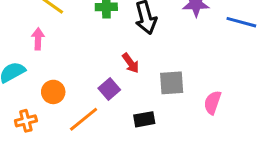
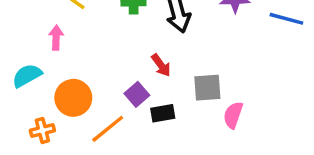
orange circle: (53, 92) -> (73, 98), size x1.4
pink semicircle: (213, 103) -> (233, 115), moved
black rectangle: (144, 119) -> (163, 113), moved

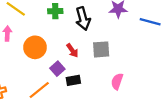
gray square: (207, 88) -> (101, 49), moved
orange circle: (73, 98) -> (35, 47), moved

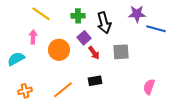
blue line: (150, 22) -> (156, 29), moved
purple square: (57, 69) -> (84, 38), moved
pink semicircle: (117, 81) -> (149, 87), moved

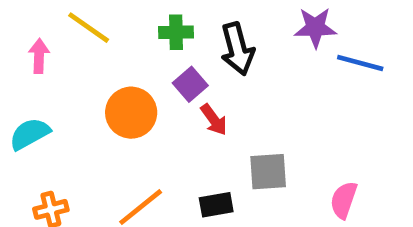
pink arrow: (33, 37) -> (39, 56), moved
gray square: (121, 52) -> (268, 172), moved
black rectangle: (95, 81) -> (216, 205), moved

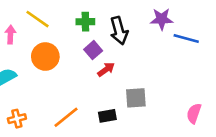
orange circle: (131, 113) -> (45, 57), moved
red arrow: (214, 120) -> (106, 69), turned -90
pink semicircle: (344, 200) -> (194, 113), moved

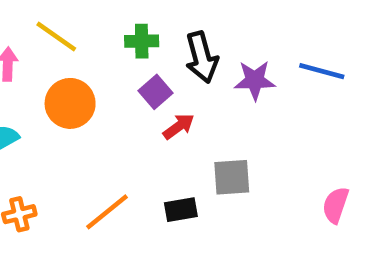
purple star: (162, 19) -> (255, 80), moved

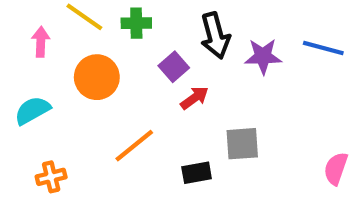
green cross: (142, 41) -> (136, 23), moved
orange line: (107, 212) -> (134, 146), moved

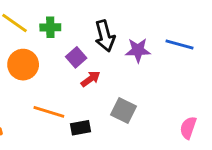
gray square: (242, 144) -> (124, 111), turned 30
orange line: (134, 146) -> (49, 112), turned 56
black rectangle: (197, 173) -> (80, 128), moved

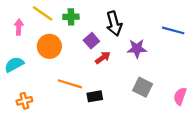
purple star: (138, 50) -> (137, 49), moved
gray square: (124, 111) -> (143, 87), moved

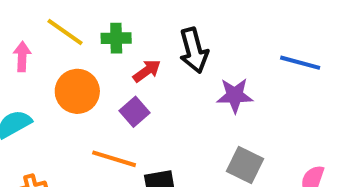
purple square: (91, 41) -> (135, 112), moved
red arrow: (103, 58) -> (147, 71), moved

